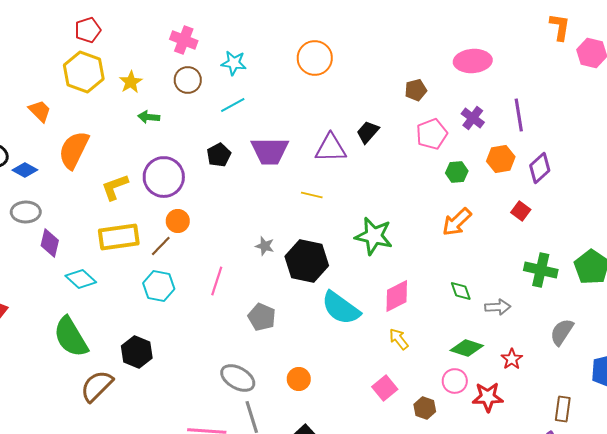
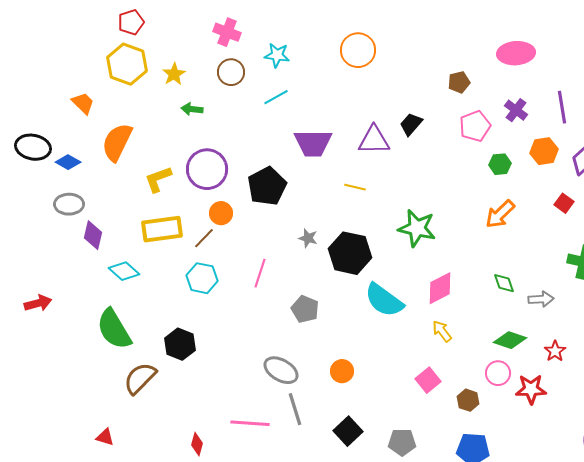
black pentagon: (219, 155) -> (267, 186), moved, size x1.6

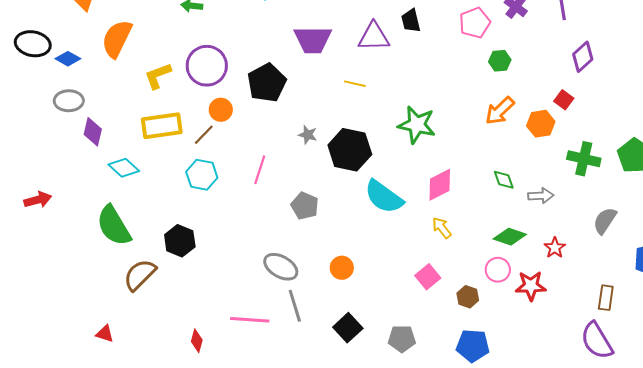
black trapezoid: (411, 124) -> (411, 21), turned -55
orange hexagon: (544, 151) -> (541, 124), moved

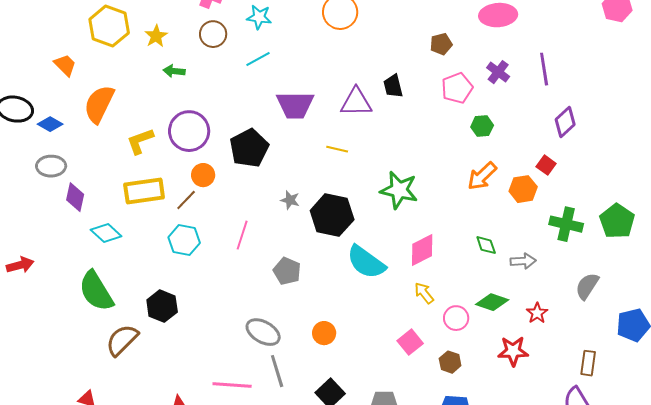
pink circle: (498, 270) -> (456, 318), moved

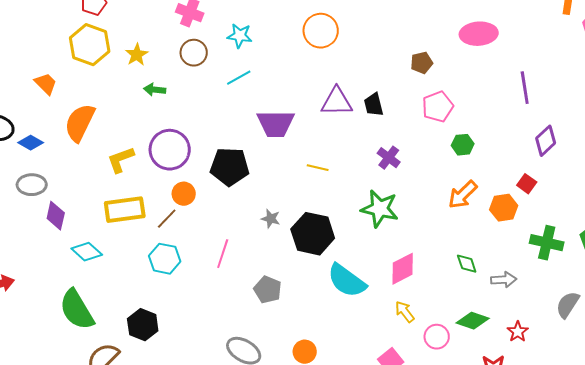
purple cross: (498, 72) -> (389, 158), moved
purple triangle: (356, 102) -> (337, 102), moved
black pentagon: (249, 148) -> (230, 167), turned 30

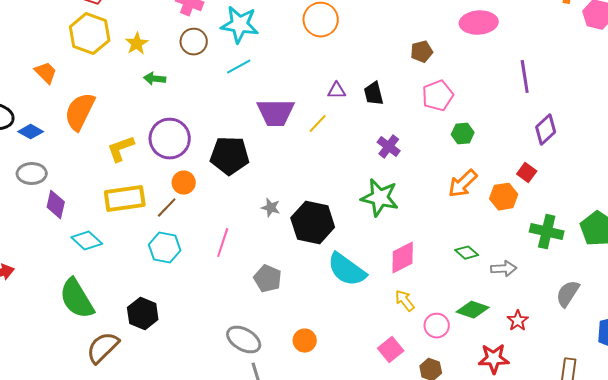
cyan star: (240, 36) -> (240, 25), size x1.5
purple triangle: (337, 102) -> (337, 91), size x0.6
yellow line: (318, 168) -> (318, 124), moved, turned -60
green diamond: (467, 264) -> (467, 253), turned -30

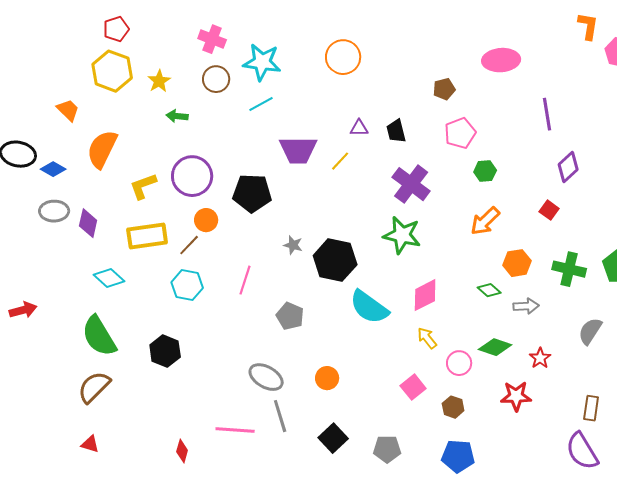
purple cross: (389, 147) -> (411, 184), size x1.6
orange hexagon: (504, 197) -> (517, 263), moved
purple diamond: (56, 205) -> (88, 223), moved
brown semicircle: (103, 348) -> (94, 387), moved

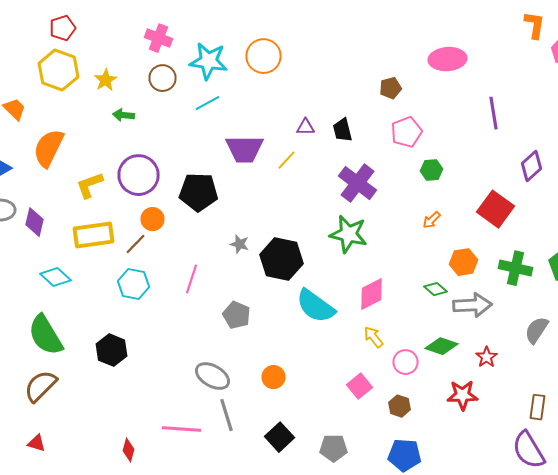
orange circle: (343, 57) -> (264, 56), moved
purple diamond: (568, 167) -> (532, 166), moved
red square: (549, 210) -> (496, 209), size x1.8
orange arrow: (485, 221) -> (432, 220), size x0.6
gray arrow: (526, 306) -> (472, 305), size x1.5

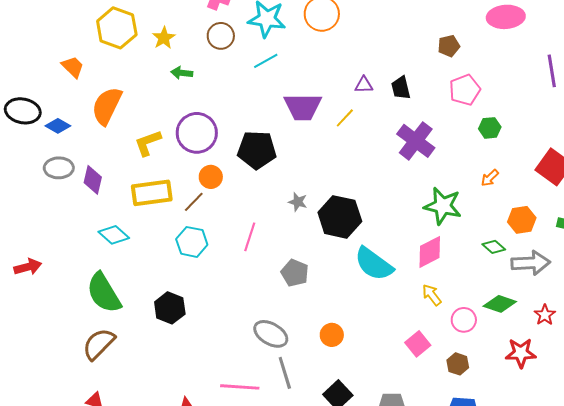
green star: (348, 234) -> (443, 206), moved

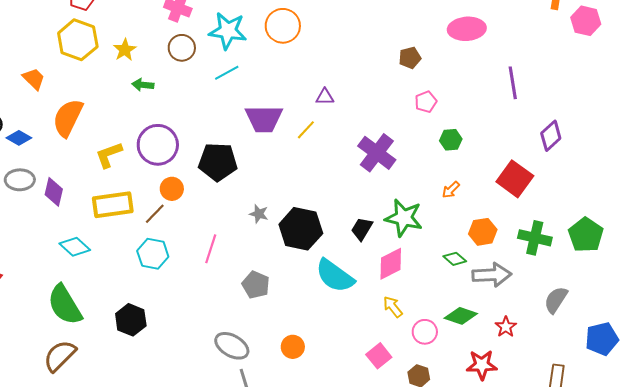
black trapezoid: (401, 88) -> (362, 229), moved, turned 45
pink pentagon: (465, 90) -> (426, 102), size x0.7

